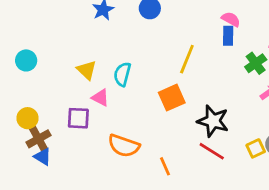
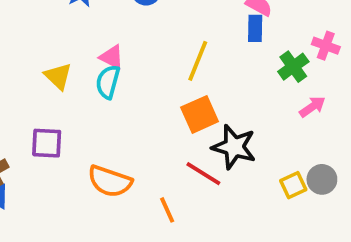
pink triangle: (100, 98) -> (112, 57), moved
orange square: (172, 98) -> (200, 114), moved
red line: (212, 151) -> (203, 174), moved

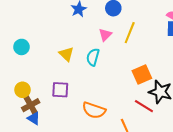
pink triangle: (112, 57) -> (105, 35), moved, turned 48
yellow line: (198, 61) -> (130, 33), moved

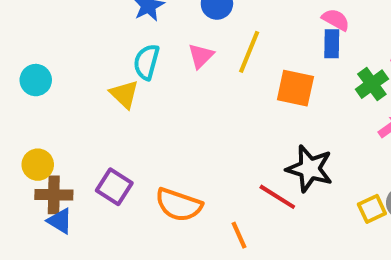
cyan semicircle: (93, 57) -> (146, 62), moved
orange square: (142, 74) -> (295, 88), moved, turned 36
purple square: (60, 90) -> (114, 187), moved, turned 30
brown cross: (31, 105) -> (54, 195), turned 30

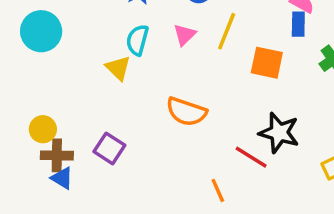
cyan circle: (36, 80) -> (41, 31), moved, size x1.5
orange semicircle: (179, 205) -> (186, 112), moved

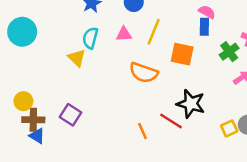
pink triangle: (185, 35) -> (124, 34), turned 42
orange semicircle: (186, 112) -> (144, 73), moved
orange line: (218, 190) -> (142, 131), moved

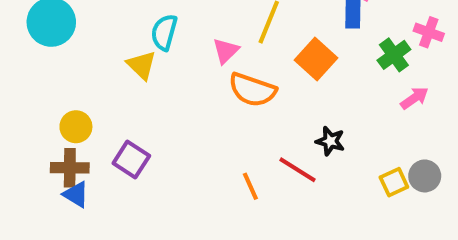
pink triangle: (124, 34) -> (226, 51), moved, turned -42
orange square: (182, 54) -> (316, 59), turned 30
yellow circle: (23, 101) -> (76, 127), moved
black star: (191, 104) -> (330, 141), size x0.6

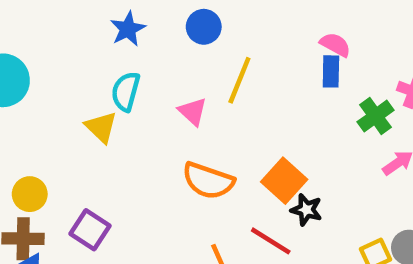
pink triangle: (226, 51) -> (193, 112), turned -32
orange square: (316, 59) -> (284, 181), moved
orange semicircle: (252, 90) -> (208, 181), moved

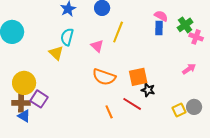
green cross: (376, 116) -> (185, 25), moved
orange square: (284, 181) -> (138, 77), turned 36
yellow circle: (30, 194) -> (24, 83), size x1.5
purple square: (90, 230) -> (39, 99), moved

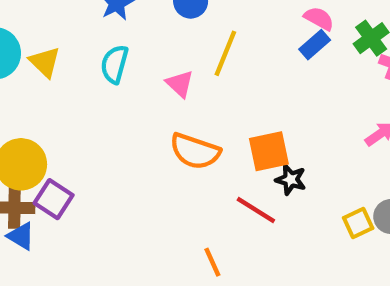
blue rectangle: (159, 28) -> (315, 45), turned 48
yellow triangle: (56, 53) -> (45, 62), moved
orange line: (109, 112) -> (212, 262), moved

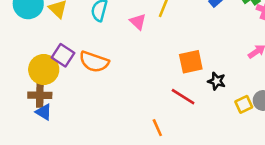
orange semicircle: (195, 151) -> (94, 62), moved
black star: (291, 180) -> (217, 81), moved
purple square: (54, 199) -> (63, 55), moved

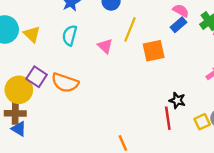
orange square: (191, 62) -> (154, 51), moved
red line: (183, 97) -> (168, 118), moved, turned 50

